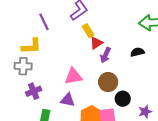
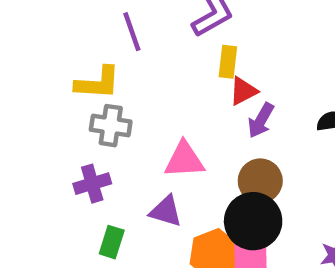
yellow rectangle: (88, 31) -> (228, 62), turned 32
gray cross: (23, 66) -> (111, 126), moved
black circle: (123, 99) -> (253, 221), moved, size x1.6

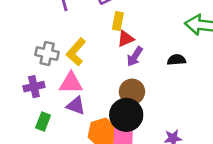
yellow L-shape: (98, 83) -> (76, 52), moved, turned 124
pink triangle: (184, 160) -> (71, 83), moved

